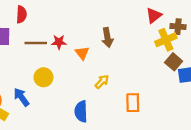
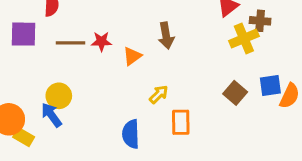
orange triangle: (82, 53) -> (132, 56), turned 32
brown square: (174, 62) -> (235, 93), moved
yellow circle: (43, 77) -> (59, 96), moved
orange rectangle: (133, 103) -> (181, 122), moved

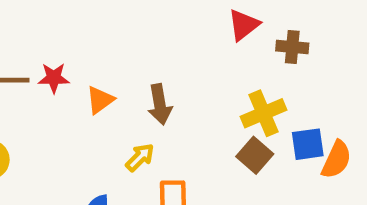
brown arrow: (166, 36) -> (160, 104), moved
yellow cross: (244, 38) -> (264, 113), moved

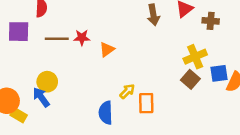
brown arrow: (160, 104) -> (153, 15), moved
yellow arrow: (140, 157) -> (127, 91), moved

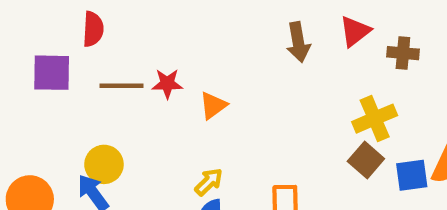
blue square: (219, 73) -> (412, 175), moved
yellow arrow: (127, 91) -> (209, 182), moved

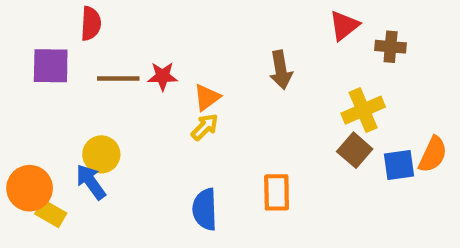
brown arrow: (298, 42) -> (281, 70), moved
yellow arrow: (209, 182) -> (205, 127), moved

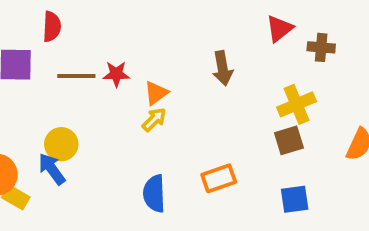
brown square: (355, 150) -> (289, 140), turned 32
blue square: (399, 165) -> (295, 199), moved
orange rectangle: (277, 192) -> (219, 178), turned 72

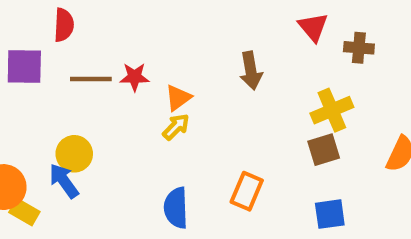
red triangle: (279, 28) -> (313, 27), turned -32
orange rectangle: (219, 178) -> (247, 191), turned -48

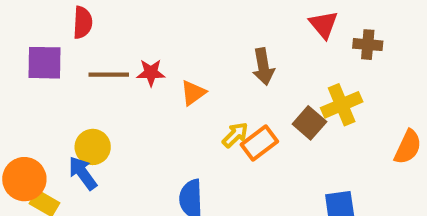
yellow arrow: (176, 127) -> (235, 135), moved
brown square: (324, 150) -> (309, 123), moved, turned -32
orange rectangle: (247, 191) -> (259, 143), moved, turned 30

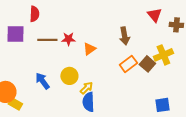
yellow arrow: (235, 135) -> (86, 88), moved
orange rectangle: (259, 143) -> (128, 64), moved
yellow circle: (93, 147) -> (69, 76), moved
blue arrow: (83, 173) -> (42, 81), moved

